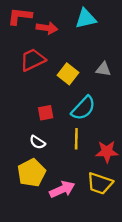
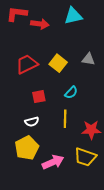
red trapezoid: (33, 60) -> (27, 64), moved
cyan semicircle: (83, 108) -> (71, 92), size x0.6
white semicircle: (37, 142) -> (32, 122), turned -48

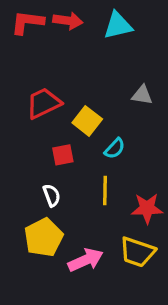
red arrow: (40, 24) -> (68, 21), moved
yellow square: (58, 63) -> (87, 121), moved
white semicircle: (32, 122) -> (52, 195), turned -96

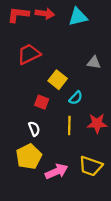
red trapezoid: (44, 103) -> (29, 54), moved
red square: (63, 155) -> (42, 102), turned 32
red star: (147, 208) -> (97, 123), moved

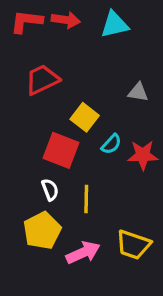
red square: (42, 102) -> (61, 150), size x1.6
red star: (97, 123) -> (143, 155), moved
yellow line: (69, 126) -> (86, 199), moved

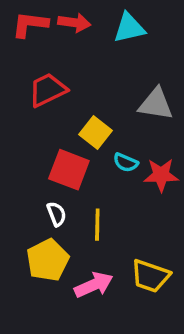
gray triangle: (138, 92) -> (156, 104), size x1.5
cyan semicircle: (111, 144) -> (126, 163), turned 70

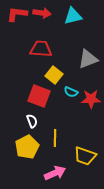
red trapezoid: (48, 90) -> (41, 49), moved, turned 30
gray triangle: (156, 104) -> (88, 59), turned -30
yellow line: (97, 225) -> (55, 138), moved
pink arrow: (94, 285) -> (55, 173), moved

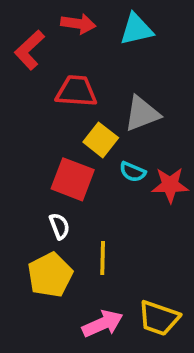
red L-shape: (17, 14) -> (29, 50), moved, turned -50
gray triangle: (88, 59) -> (142, 114), moved
yellow trapezoid: (85, 156) -> (159, 318), moved

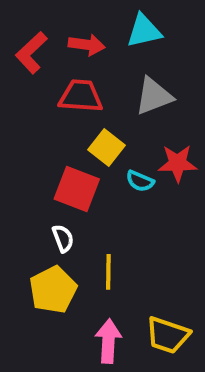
red arrow: (78, 24) -> (87, 45), moved
gray triangle: (142, 114) -> (154, 96), moved
red star: (170, 185) -> (178, 163), moved
pink arrow: (103, 324) -> (108, 341), turned -63

